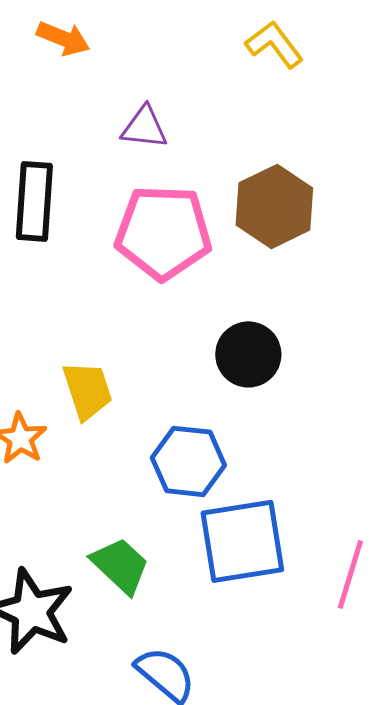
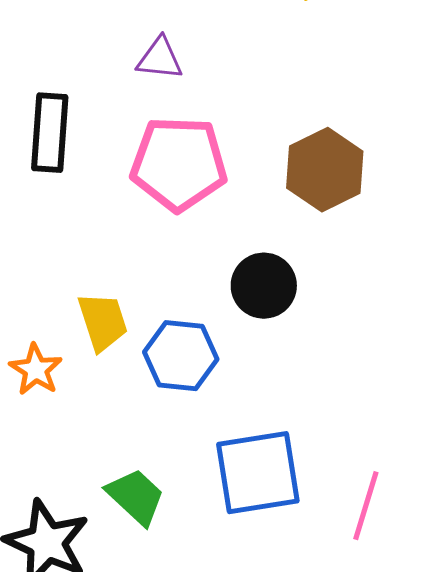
brown hexagon: (274, 206) -> (325, 170), moved
blue hexagon: (188, 461) -> (181, 356), moved

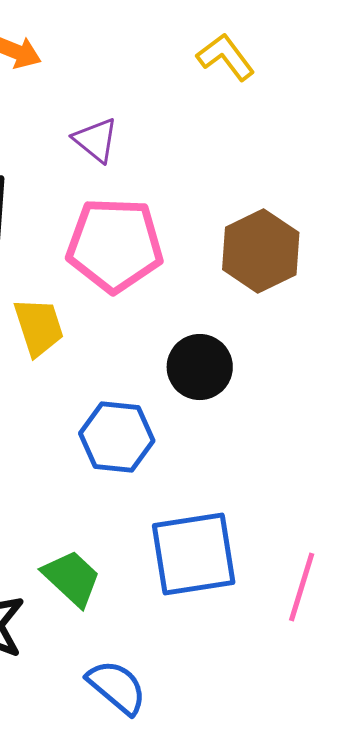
purple triangle: (160, 59) -> (96, 140), turned 33
yellow trapezoid: (103, 322) -> (39, 327), moved

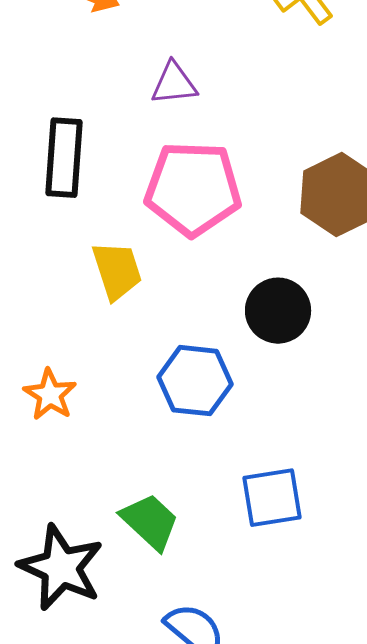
purple triangle: (96, 140) -> (174, 84), turned -45
blue square: (194, 554) -> (272, 498), size x0.7

